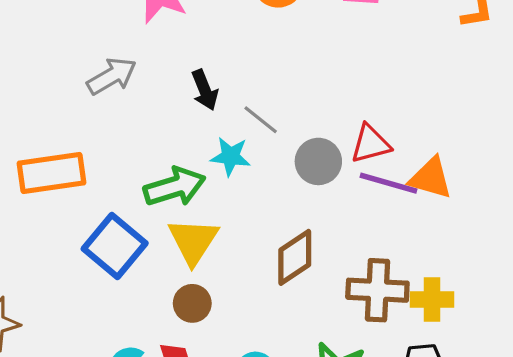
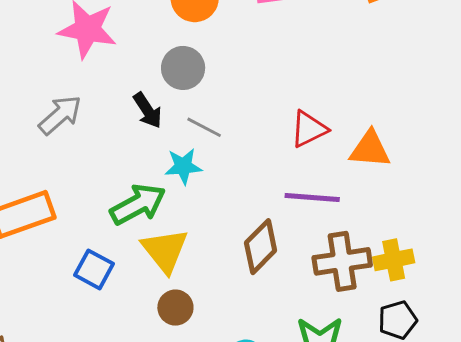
gray circle: (318, 161) -> (183, 68), moved
purple line: (389, 183) -> (312, 197), moved
blue square: (115, 246) -> (94, 269), size x0.7

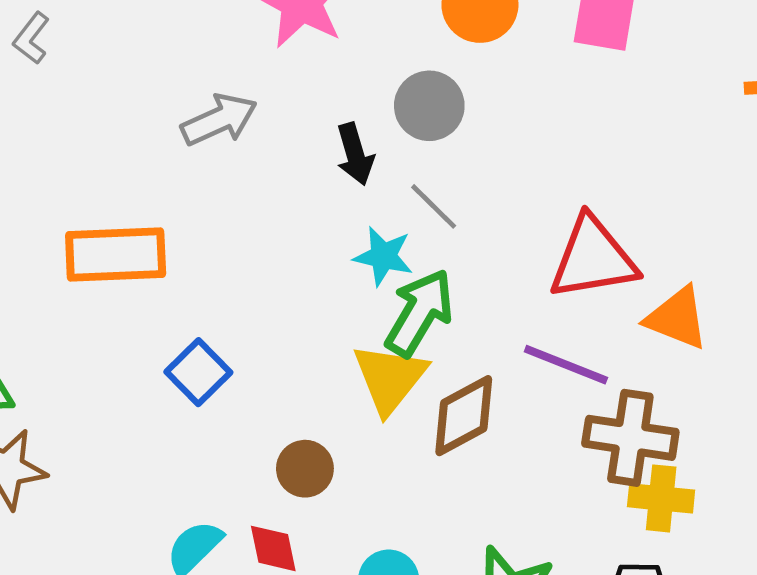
red triangle: (309, 129) -> (593, 258), size x1.5
green arrow: (138, 204) -> (419, 313), moved, turned -48
yellow triangle: (165, 250) -> (390, 378), moved
brown cross: (342, 261) -> (630, 438), moved

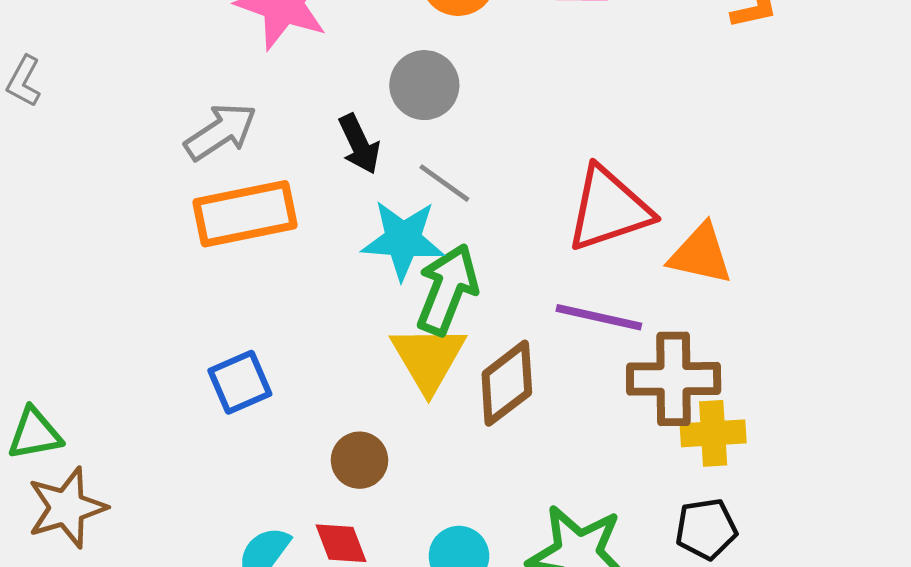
orange rectangle: (116, 254) -> (245, 214), moved
cyan star: (383, 256) -> (403, 240), size x1.4
blue square: (198, 372) -> (240, 382), turned 30

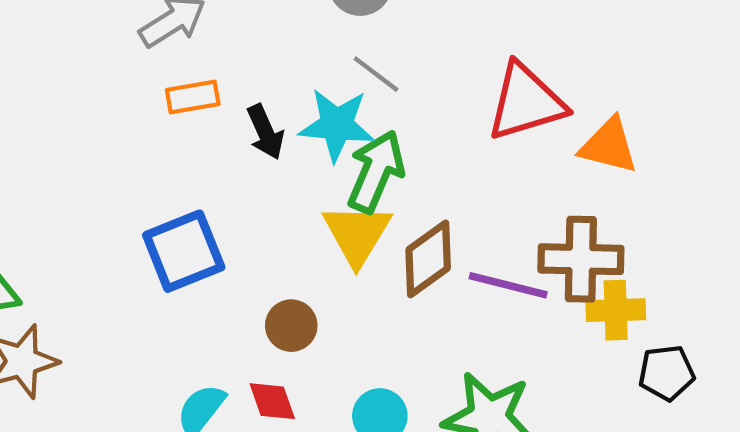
black arrow: (359, 144) -> (265, 132), moved
orange rectangle: (245, 214) -> (193, 97), size x0.6
purple line: (599, 317) -> (508, 285), moved
blue square: (240, 382) -> (184, 251), size x1.4
black pentagon: (706, 529) -> (667, 373), moved

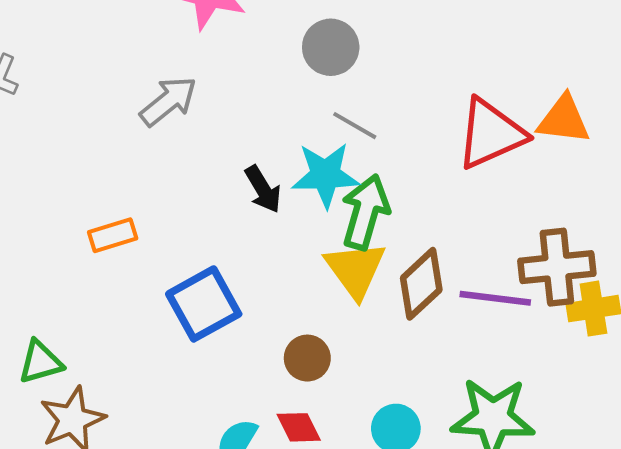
orange rectangle: (193, 97) -> (113, 235), moved
orange triangle: (609, 146) -> (564, 120), moved

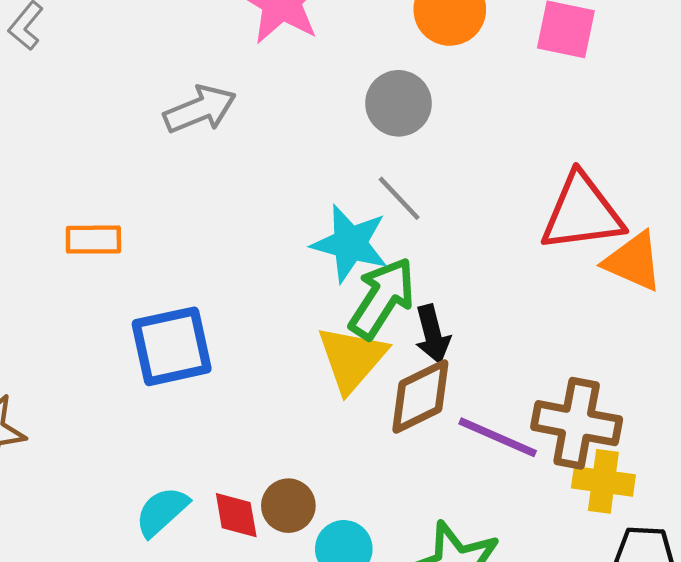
red triangle: (491, 134) -> (582, 213), moved
black arrow: (263, 189) -> (433, 334), moved
brown circle: (307, 358) -> (288, 506), moved

